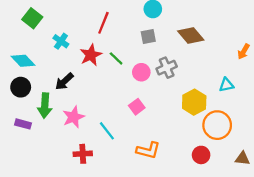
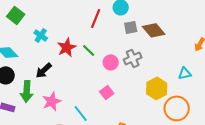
red line: (103, 23) -> (96, 18), moved
gray square: (148, 37) -> (131, 27), moved

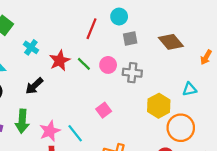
brown diamond: (154, 30) -> (171, 42), moved
gray cross: (133, 58) -> (132, 73), turned 30
pink circle: (111, 62) -> (108, 65), moved
green arrow: (27, 91) -> (22, 121), moved
pink star: (52, 101) -> (50, 131), moved

